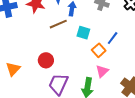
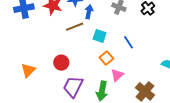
blue line: (113, 38) -> (128, 42), turned -72
orange square: (99, 50) -> (106, 58), moved

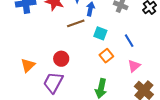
pink triangle: (117, 75) -> (134, 66), moved
purple trapezoid: (73, 87) -> (53, 82), moved

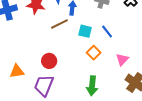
blue line: (129, 41) -> (107, 32), moved
orange triangle: (28, 65) -> (17, 71), turned 42

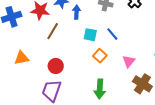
brown line: (59, 24) -> (53, 31), moved, turned -30
orange triangle: (17, 71) -> (22, 58), moved

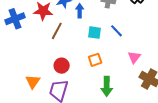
orange square: (100, 56) -> (95, 60), moved, turned 32
orange triangle: (22, 58) -> (33, 82), moved, turned -42

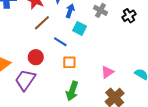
blue line: (117, 31) -> (60, 42), moved, turned -32
cyan square: (94, 33) -> (80, 28), moved

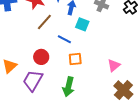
green arrow: (72, 91) -> (68, 87), moved

